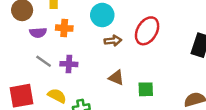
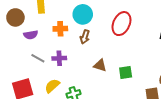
orange cross: (64, 28) -> (60, 29), moved
brown arrow: (113, 41) -> (85, 37), moved, turned 120
yellow semicircle: (57, 96) -> (52, 86), turned -63

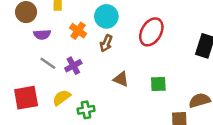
orange cross: (60, 29) -> (78, 31), turned 32
purple cross: (59, 58) -> (73, 66), turned -32
green square: (126, 73) -> (158, 84), moved

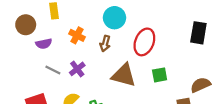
cyan circle: (106, 16) -> (114, 18), moved
red ellipse: (151, 32) -> (144, 42), moved
brown triangle: (121, 79) -> (124, 75), size x1.6

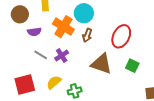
cyan circle: (114, 18) -> (84, 13), moved
orange cross: (77, 35) -> (63, 27), size x1.5
green square: (160, 75) -> (132, 66), turned 32

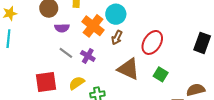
purple cross: (62, 56) -> (88, 56), turned -32

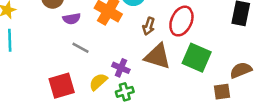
brown arrow: (117, 38) -> (149, 26), moved
purple cross: (88, 56) -> (121, 68), moved
green square: (161, 74) -> (197, 58), size x1.6

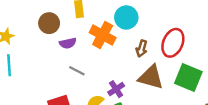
purple cross: (121, 68) -> (116, 89), turned 35

